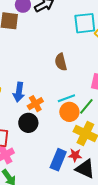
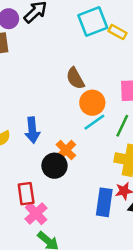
orange cross: (35, 104) -> (66, 150), moved
orange circle: (69, 112) -> (92, 103), moved

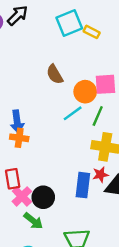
orange circle: (92, 103) -> (85, 92), moved
orange cross: (66, 150) -> (19, 138), moved, turned -36
black circle: (54, 166) -> (43, 197), moved

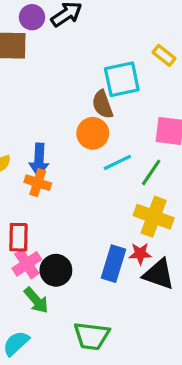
cyan square: (69, 23) -> (122, 79), moved
orange circle: (85, 92) -> (93, 133), moved

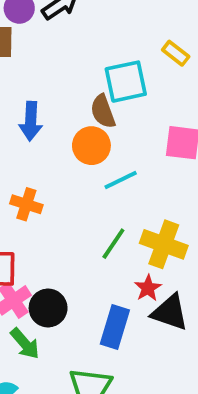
blue arrow: (39, 160) -> (31, 121), moved
green line: (151, 172) -> (113, 244), moved
red star: (140, 254) -> (148, 288), turned -30
blue rectangle: (113, 264) -> (115, 327), moved

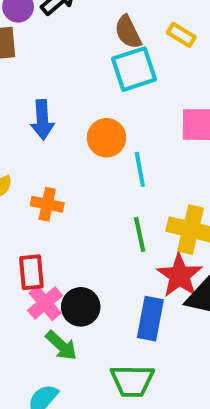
brown semicircle: (103, 111) -> (128, 32), moved
cyan line: (121, 180) -> (140, 169), turned -68
green line: (113, 244) -> (140, 234), turned -40
red star: (148, 288) -> (179, 276), size x1.6

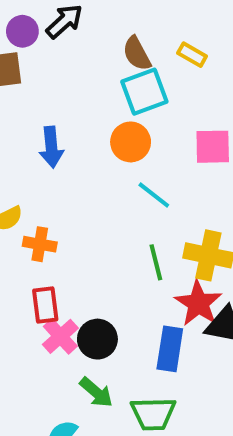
orange circle: (106, 138) -> (131, 142), moved
cyan line: (140, 169) -> (154, 195), turned -40
orange cross: (47, 204) -> (40, 244), moved
green arrow: (61, 345) -> (96, 392), moved

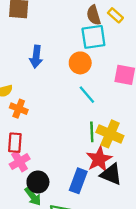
yellow rectangle: (192, 55) -> (115, 15), moved
green line: (156, 262) -> (92, 132), moved
black circle: (97, 339) -> (38, 182), moved

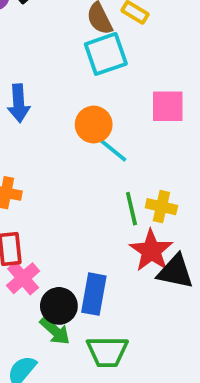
orange circle: (80, 63) -> (94, 125), moved
yellow cross: (110, 134) -> (161, 207), size x0.7
blue rectangle: (78, 181) -> (94, 294), moved

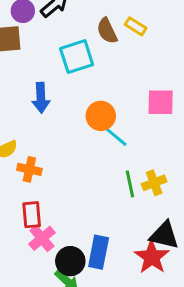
cyan square: (106, 54) -> (77, 57), moved
yellow cross: (161, 207) -> (154, 183), turned -35
red star: (151, 251) -> (152, 257), moved

